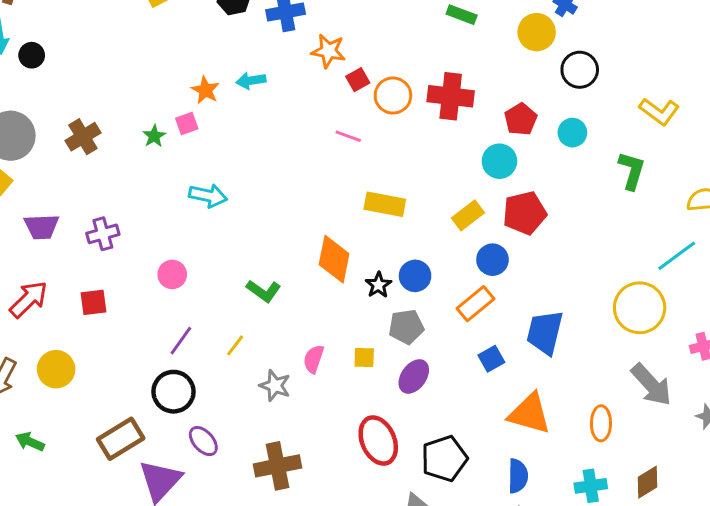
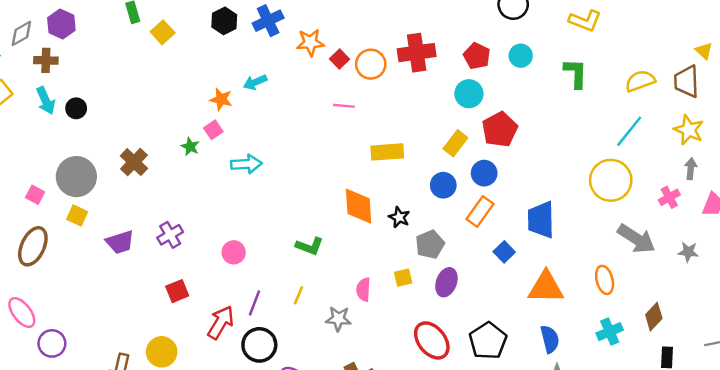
cyan arrow: (208, 196) -> (246, 164), moved
blue circle: (415, 276) -> (443, 185), moved
red arrow: (29, 299) -> (221, 322), moved

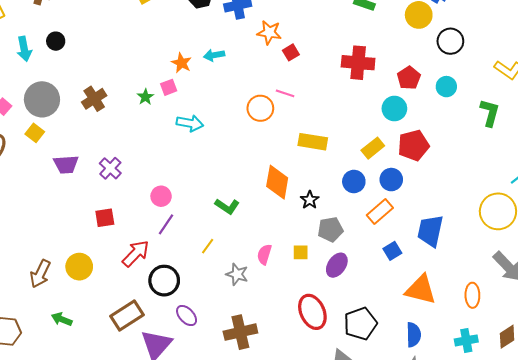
orange circle: (371, 64) -> (260, 108), moved
cyan arrow: (46, 101) -> (24, 49), moved
purple cross: (170, 235) -> (110, 168), turned -30
purple line: (254, 303) -> (166, 224), moved

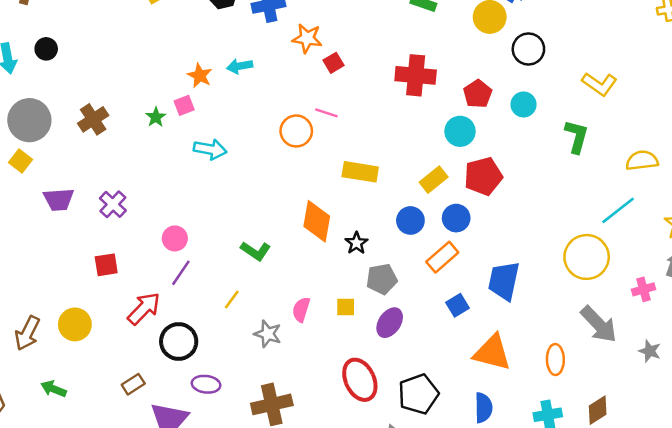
brown rectangle: (127, 316) -> (133, 384), size x0.6
purple ellipse: (187, 316) -> (206, 384), turned -40

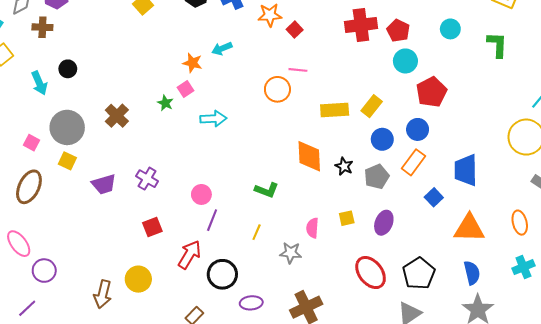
red pentagon: (478, 94) -> (398, 31), moved
yellow rectangle: (434, 180) -> (372, 106), moved
gray pentagon: (382, 279) -> (377, 177), moved

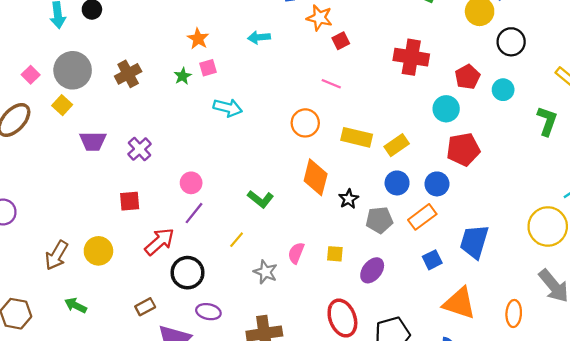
red pentagon: (398, 31) -> (467, 77), moved
orange star: (192, 63) -> (198, 39), moved
orange circle: (277, 89) -> (305, 123), moved

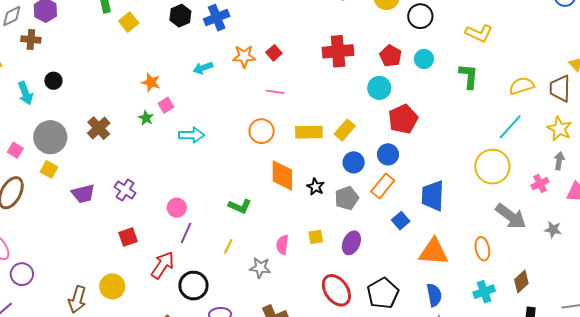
orange star: (319, 18) -> (244, 56), moved

